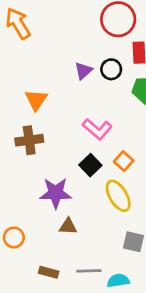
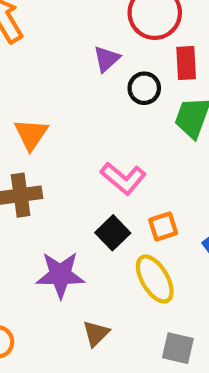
purple triangle: (83, 71) -> (107, 59), moved
orange square: (124, 161) -> (163, 227), turned 30
brown triangle: (68, 226) -> (96, 333), moved, turned -48

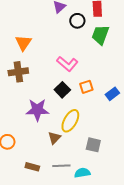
yellow ellipse: (155, 279) -> (70, 121), moved, turned 60

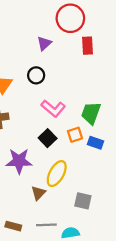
black circle: (77, 21) -> (36, 75), moved
green trapezoid: (100, 35) -> (91, 113), moved
blue rectangle: (112, 94) -> (95, 143), moved, turned 56

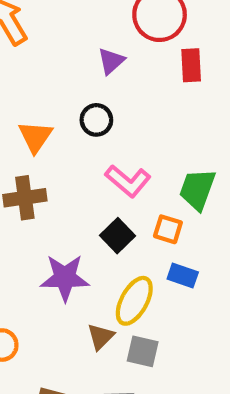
orange square: (75, 135) -> (168, 229), turned 35
blue rectangle: (95, 143) -> (183, 276), moved
gray square: (83, 201) -> (143, 351), moved

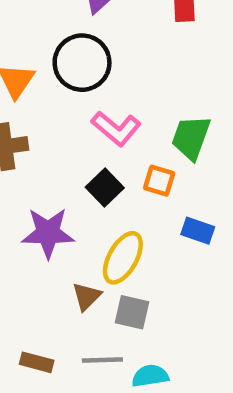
black circle: (96, 120) -> (82, 63), size x1.6
blue rectangle: (183, 276) -> (198, 231), moved

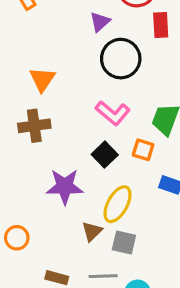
black circle: (82, 63) -> (121, 59), moved

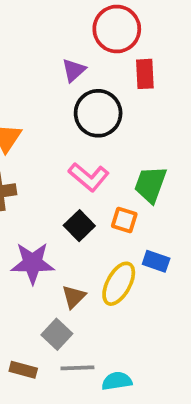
yellow ellipse: (118, 204) -> (119, 284), moved
brown triangle: (92, 231) -> (74, 297), moved
gray square: (124, 243) -> (57, 334), moved, turned 30

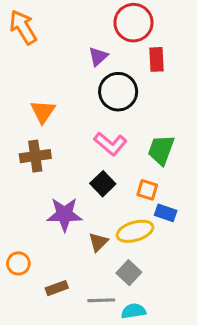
orange square: (124, 220) -> (147, 190), moved
yellow ellipse: (119, 284) -> (135, 231), turned 44
gray square: (57, 334) -> (129, 273), moved
brown rectangle: (23, 370) -> (57, 288), moved, turned -35

